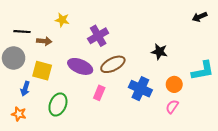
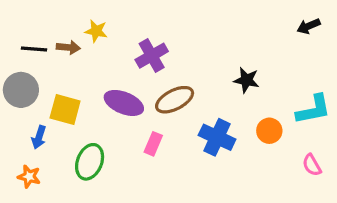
brown arrow: (44, 41) -> (68, 47), moved
pink semicircle: (172, 107) -> (312, 165), moved, turned -64

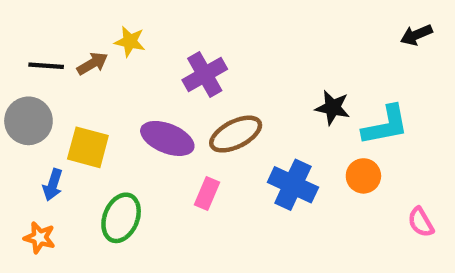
brown arrow: (68, 47) -> (92, 64), turned -35
cyan L-shape: (313, 109) -> (385, 125), moved

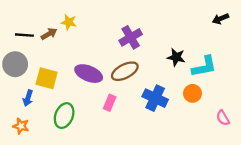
purple cross: (205, 75) -> (131, 37), moved

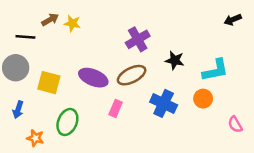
brown arrow: (49, 34) -> (50, 20), moved
black star: (176, 57) -> (175, 60), moved
blue arrow: (28, 98) -> (18, 110), moved
orange star: (21, 126) -> (35, 138), moved

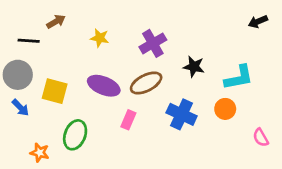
yellow star: (72, 23) -> (100, 38), moved
blue arrow: (18, 110) -> (20, 108), moved, turned -63

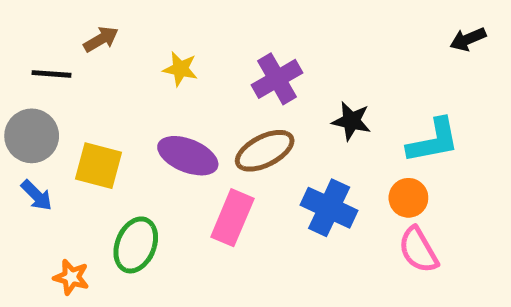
pink rectangle: (128, 120) -> (232, 218), size x1.5
pink semicircle: (261, 138) -> (418, 250), moved, size x1.4

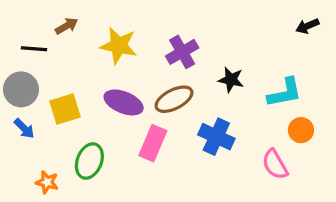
yellow star: (180, 69) -> (119, 45), size x1.6
yellow square: (99, 166) -> (65, 109), turned -32
orange circle: (408, 198) -> (301, 130), moved

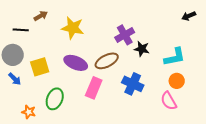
purple cross: (182, 52) -> (125, 35), moved
orange circle: (301, 130) -> (177, 81), moved

